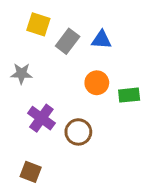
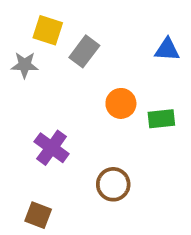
blue triangle: (101, 40) -> (167, 50), moved
gray star: (21, 74) -> (25, 65), moved
brown circle: (78, 132) -> (113, 184), moved

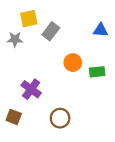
yellow square: (48, 30) -> (29, 19), turned -30
brown circle: (113, 184) -> (60, 118), moved
brown square: (38, 215) -> (14, 117), moved

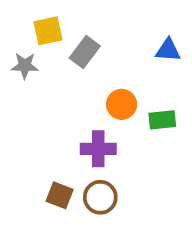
purple cross: (31, 89) -> (98, 149), moved, turned -36
brown square: (14, 117) -> (60, 195), moved

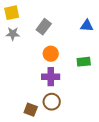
yellow square: (48, 31) -> (12, 13), moved
orange circle: (122, 104) -> (51, 54), moved
brown square: (60, 195) -> (31, 110), moved

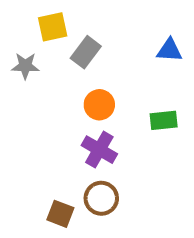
yellow square: (12, 13) -> (53, 27), moved
purple cross: (51, 77) -> (99, 150), turned 30

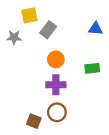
purple cross: (99, 150) -> (56, 85), turned -30

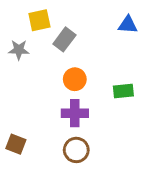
blue triangle: (95, 29) -> (128, 25), moved
brown square: (34, 121) -> (16, 144), moved

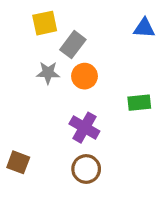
gray star: (19, 50) -> (48, 73), moved
orange circle: (75, 79) -> (84, 76), moved
purple cross: (75, 113) -> (84, 128), turned 30

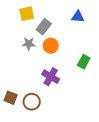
blue triangle: (144, 28) -> (78, 17), moved
green rectangle: (139, 103) -> (84, 62), turned -56
brown circle: (86, 169) -> (32, 102), moved

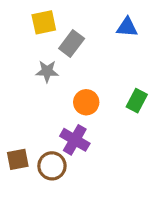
orange circle: (51, 46) -> (86, 102), moved
purple cross: (51, 77) -> (75, 140), moved
brown square: (11, 98) -> (18, 159), turned -32

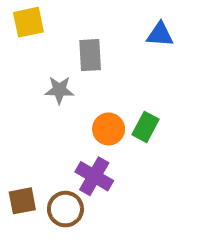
yellow square: (44, 22) -> (28, 22), moved
gray rectangle: (72, 44) -> (90, 55), turned -40
green rectangle: (137, 101) -> (146, 127), moved

